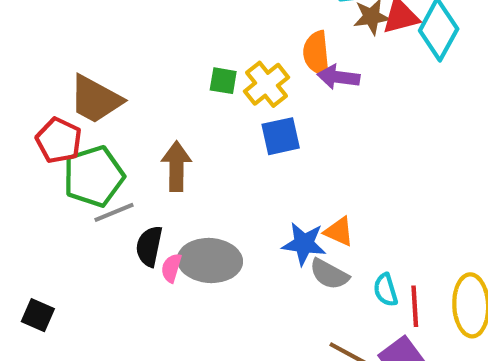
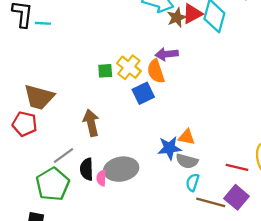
orange semicircle: (317, 53) -> (156, 71), moved
green pentagon: (94, 176) -> (53, 184), moved
cyan semicircle: (386, 290) -> (193, 182), moved, turned 48
red line: (415, 306) -> (237, 167), turned -60

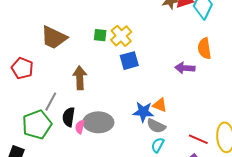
purple arrow: (167, 54) -> (185, 68), moved
orange semicircle: (156, 71) -> (204, 48), moved
brown trapezoid: (39, 97) -> (54, 38), moved
gray line: (63, 156) -> (51, 102), turned -36

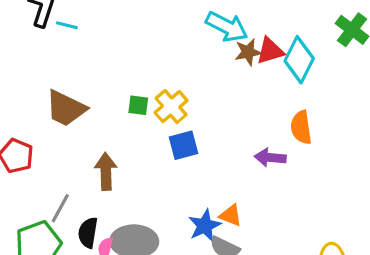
blue star: (143, 112) -> (205, 226), turned -30

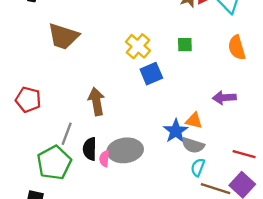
green square: (138, 105) -> (185, 45), moved
brown trapezoid: (66, 108) -> (63, 36), moved
purple arrow: (270, 158) -> (224, 98), moved

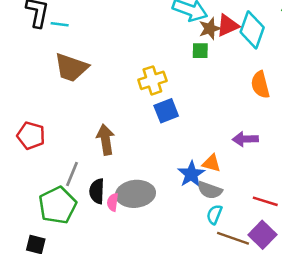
green square: (185, 45) -> (200, 51), moved
yellow cross: (138, 46) -> (152, 80), turned 30

